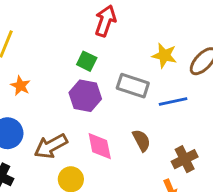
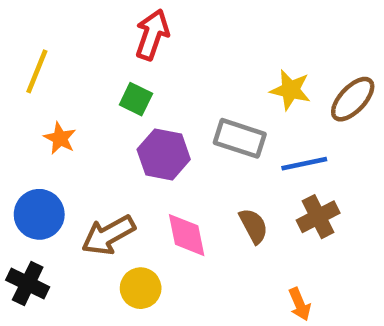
red arrow: (105, 21) -> (152, 35), moved
green square: (87, 61) -> (136, 99), moved
brown cross: (185, 159) -> (318, 217), moved

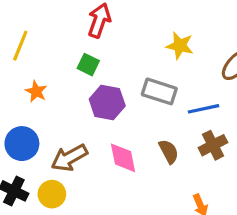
yellow star: (290, 90) -> (180, 46), moved
yellow circle: (141, 288) -> (52, 194), moved

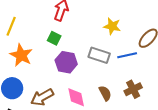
orange star: (36, 91) -> (21, 55), size x1.6
blue line: (203, 109) -> (127, 55), moved

